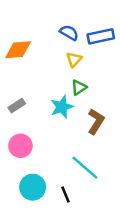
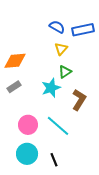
orange diamond: (18, 50) -> (15, 61), moved
pink circle: (20, 146) -> (28, 125), moved
cyan line: (85, 168) -> (58, 126), moved

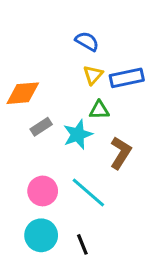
blue rectangle: (83, 30) -> (127, 78), moved
green triangle: (65, 72) -> (99, 110), turned 32
gray rectangle: (14, 87) -> (41, 127), moved

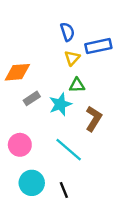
blue semicircle: (87, 41) -> (67, 32), turned 42
blue rectangle: (127, 78) -> (98, 46), moved
pink circle: (43, 191) -> (20, 145), moved

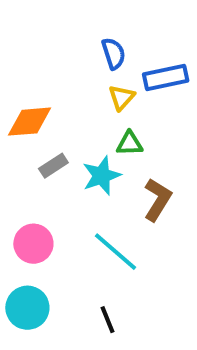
cyan circle: (32, 183) -> (27, 308), moved

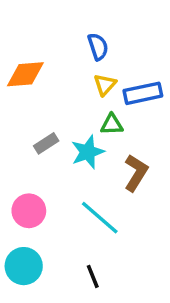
blue rectangle: (166, 78) -> (143, 93), moved
orange diamond: (29, 122) -> (25, 74), moved

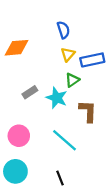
green triangle: (112, 124) -> (72, 80), turned -32
cyan star: (88, 152) -> (57, 98), turned -30
brown L-shape: (136, 173) -> (88, 111), turned -30

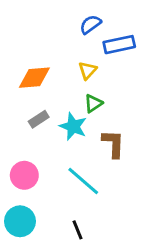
blue semicircle: (63, 30) -> (90, 24), moved, turned -108
orange diamond: (17, 48) -> (34, 78), moved
blue rectangle: (92, 60) -> (119, 45), moved

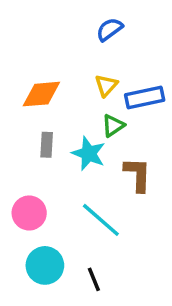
blue rectangle: (119, 45) -> (145, 98), moved
gray rectangle: (39, 119) -> (47, 145), turned -54
cyan circle: (20, 221) -> (45, 265), moved

